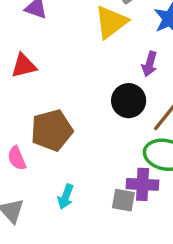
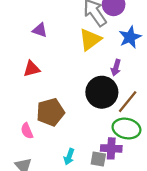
black circle: (129, 101) -> (102, 92), size x1.4
cyan arrow: (66, 197) -> (69, 157), moved

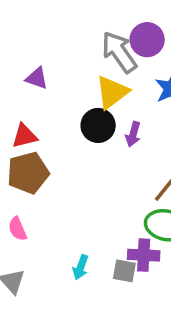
purple arrow: (116, 68) -> (133, 134), moved
black circle: (102, 92) -> (98, 125), moved, size x0.7
brown pentagon: (50, 112) -> (28, 173), moved

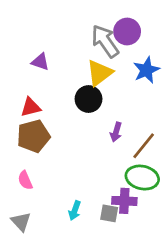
purple arrow: (133, 134) -> (116, 132), moved

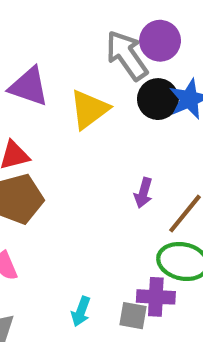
purple triangle: (40, 62) -> (29, 87), size x1.5
yellow triangle: (100, 73) -> (89, 109), moved
black circle: (89, 99) -> (158, 99), moved

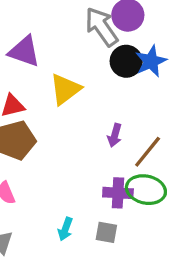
yellow triangle: (89, 109) -> (65, 89), moved
purple cross: (156, 297) -> (118, 193), moved

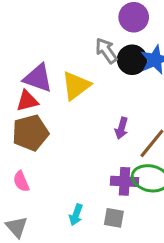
gray arrow: (102, 27) -> (106, 51), moved, size x0.7
purple triangle: (24, 51) -> (38, 78), moved

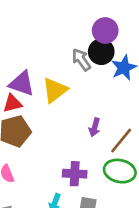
black circle: (132, 60) -> (101, 52), moved
purple cross: (125, 181) -> (75, 174), moved

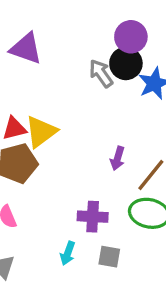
purple triangle: (22, 84) -> (26, 48), moved
yellow triangle: (55, 90) -> (41, 132), moved

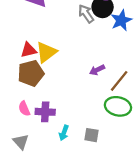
purple arrow: (118, 158) -> (97, 70), turned 48
purple cross: (93, 217) -> (45, 112), moved

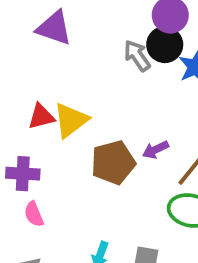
brown pentagon: (31, 73) -> (113, 163), moved
purple cross: (45, 112) -> (23, 174), moved

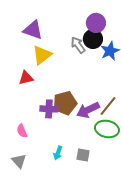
yellow triangle: (71, 120) -> (42, 55), moved
purple arrow: (155, 150) -> (88, 110), moved, size x1.6
purple cross: (23, 174) -> (49, 109), moved

